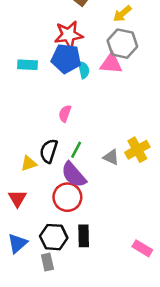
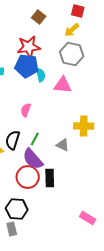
pink triangle: (111, 64) -> (63, 85), moved
yellow cross: (137, 150) -> (84, 126), moved, turned 30
black rectangle: (84, 236) -> (50, 178), moved

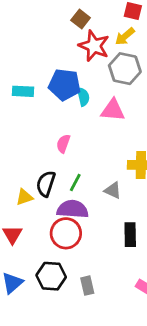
red star: (29, 47) -> (94, 46), moved, turned 30
purple semicircle: (33, 159) -> (73, 209), turned 135
black rectangle: (50, 178) -> (130, 235), moved
gray rectangle: (12, 229) -> (87, 286), moved

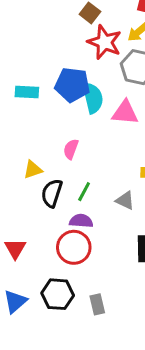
cyan semicircle: (83, 97) -> (93, 98), size x1.5
yellow triangle: (24, 197) -> (33, 170), moved
purple semicircle: (73, 209) -> (81, 221), size x0.7

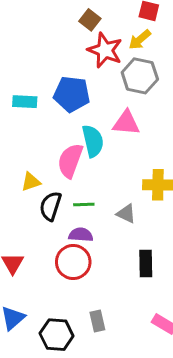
cyan semicircle: (93, 98) -> (93, 141), moved
pink semicircle: (71, 149) -> (70, 161), size x1.6
green line: (84, 192) -> (84, 205), turned 60
black hexagon: (58, 294) -> (57, 335), moved

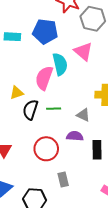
pink triangle: (126, 123) -> (83, 51), turned 36
purple semicircle: (81, 235) -> (75, 136), moved
gray rectangle: (97, 321) -> (63, 179), moved

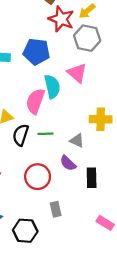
purple semicircle: (75, 136) -> (68, 163), turned -140

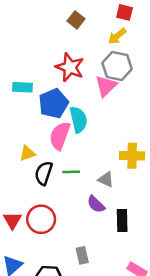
red star: (61, 19) -> (70, 67), moved
blue pentagon: (36, 52) -> (54, 103), moved, turned -30
pink triangle: (77, 73) -> (106, 86), moved, turned 35
red circle: (38, 177) -> (41, 219), moved

